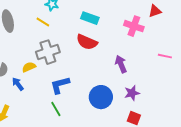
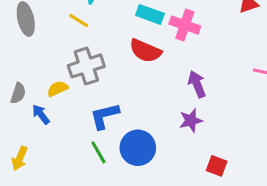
pink cross: (134, 26) -> (185, 25), moved
purple star: (132, 93) -> (191, 120), moved
blue circle: (101, 97) -> (138, 148), moved

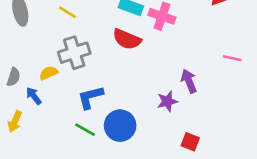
purple arrow: (197, 84) -> (189, 81), moved
green line: (98, 152) -> (85, 130), turned -30
yellow arrow: (20, 158) -> (15, 122), moved

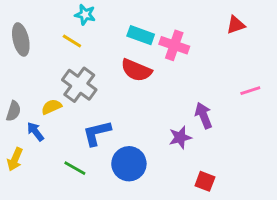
gray cross: (74, 53) -> (79, 85), turned -36
pink line: (232, 58) -> (250, 91), turned -30
green line: (85, 130) -> (75, 168), moved

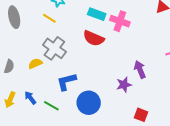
blue arrow: (35, 132) -> (30, 98), moved

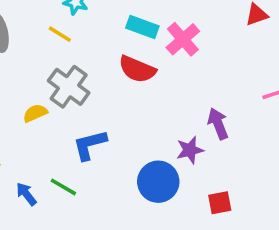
pink cross: (120, 21) -> (183, 39), turned 30
blue arrow: (30, 98) -> (26, 194), moved
blue circle: (89, 103) -> (158, 182), moved
red square: (141, 115) -> (220, 203), turned -32

